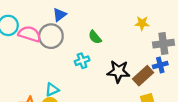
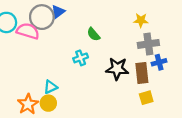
gray circle: (51, 36) -> (42, 17), moved
gray cross: (163, 44) -> (148, 44), moved
brown rectangle: (143, 76) -> (142, 73), turned -54

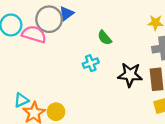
cyan triangle: (50, 87) -> (21, 100), moved

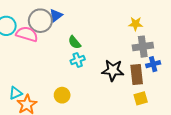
green semicircle: (105, 38) -> (75, 42), moved
yellow circle: (56, 112) -> (62, 95), moved

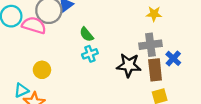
gray cross: (143, 47) -> (150, 45), moved
blue cross: (153, 64) -> (173, 58), turned -32
yellow circle: (62, 95) -> (42, 70), moved

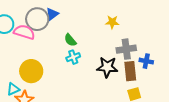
yellow star: (154, 14) -> (112, 22), moved
blue cross: (173, 58) -> (146, 61), turned -32
yellow circle: (42, 70) -> (31, 71), size x1.5

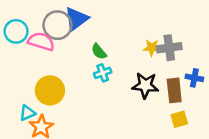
blue triangle: (52, 14) -> (76, 19), size x1.5
yellow star: (112, 22) -> (152, 48), moved
gray cross: (126, 49) -> (169, 48), moved

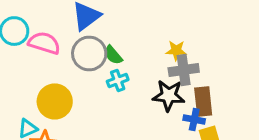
gray circle: (57, 25) -> (89, 54), moved
gray cross: (169, 48) -> (184, 70), moved
blue cross: (194, 78) -> (194, 119), moved

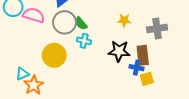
gray cross: (184, 70) -> (157, 29), moved
cyan cross: (118, 80) -> (84, 41), turned 32
yellow circle: (55, 101) -> (54, 55), moved

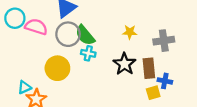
green semicircle: (81, 23) -> (85, 35), size x1.5
black star: (119, 51) -> (124, 64), turned 30
blue cross: (137, 68) -> (165, 81), moved

